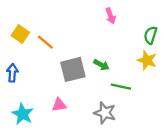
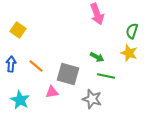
pink arrow: (111, 16) -> (97, 14), size x1.5
orange line: (45, 42) -> (36, 66), moved
green arrow: (101, 65) -> (97, 57), moved
gray square: (73, 69) -> (68, 74), moved, turned 30

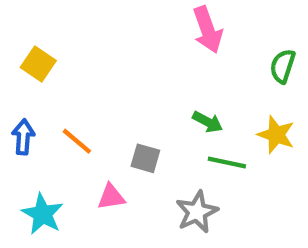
yellow star: (129, 53) -> (276, 135), moved
gray square: (68, 74) -> (145, 158), size x0.6
gray star: (92, 99) -> (197, 212), turned 30

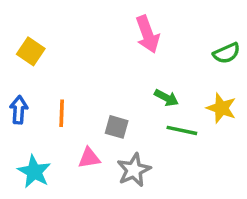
pink arrow: (208, 30) -> (148, 34), moved
green semicircle: (283, 66) -> (227, 53), turned -132
orange line: (77, 141) -> (62, 113), turned 52
gray star: (197, 212) -> (134, 170), moved

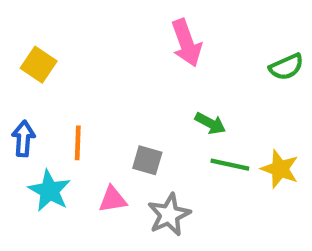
yellow star: (221, 108) -> (280, 169), moved
cyan star: (34, 172) -> (50, 191), moved

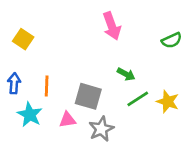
gray square: (147, 160) -> (88, 96), size x1.5
green line: (230, 165) -> (138, 99), turned -45

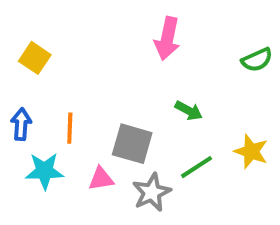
pink arrow: (112, 26) -> (167, 38), turned 32
green line: (138, 99) -> (197, 167), moved
cyan star: (30, 115) -> (45, 171), turned -30

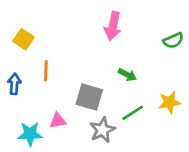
orange line: (70, 128) -> (46, 71), moved
yellow star: (251, 151) -> (169, 102), turned -30
cyan star: (45, 171) -> (30, 134), moved
pink triangle: (101, 179) -> (58, 121), moved

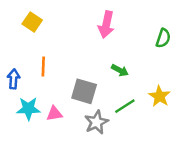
yellow square: (24, 39) -> (32, 22), moved
green semicircle: (173, 41) -> (163, 38), turned -48
yellow star: (169, 102) -> (159, 96), turned -30
cyan star: (30, 134) -> (28, 109), moved

